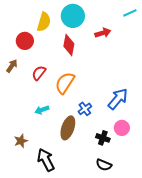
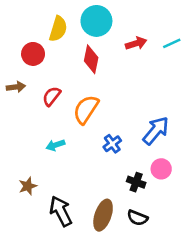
cyan line: (130, 13) -> (172, 43), moved
brown arrow: (12, 66) -> (16, 87), turned 48
brown ellipse: (68, 128) -> (103, 215), moved

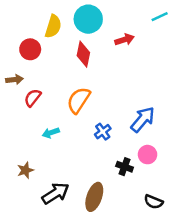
cyan line: (172, 43) -> (160, 17), moved
red semicircle: (52, 96) -> (33, 98), moved
black arrow: (61, 211) -> (56, 193), turned 84
black semicircle: (137, 218) -> (154, 202), moved

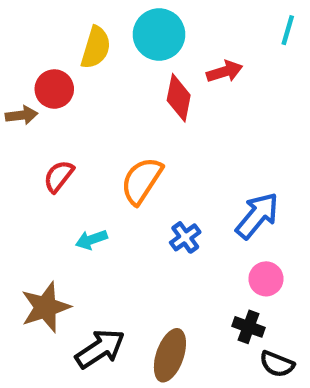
cyan line: (160, 17) -> (288, 30), turned -49
red diamond: (83, 54) -> (179, 98), moved
brown arrow: (14, 80) -> (22, 115), moved
black cross: (125, 167) -> (249, 327), moved
brown star: (25, 170) -> (46, 307), size x1.6

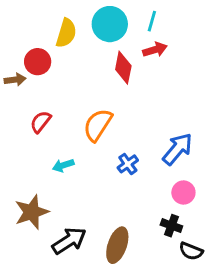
cyan line: (288, 30) -> (152, 21), moved

